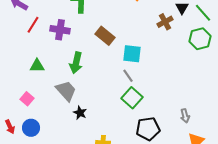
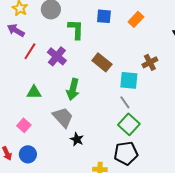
brown cross: (165, 22) -> (150, 62), moved
purple cross: (60, 30) -> (57, 56), turned 30
black pentagon: (148, 129) -> (126, 153), moved

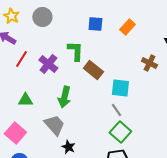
green L-shape: (76, 29) -> (75, 51), moved
brown cross: (150, 62) -> (149, 63), moved, turned -35
pink square: (24, 125) -> (15, 133), size x1.5

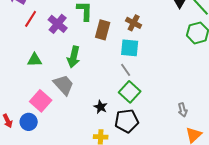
brown cross: (149, 63) -> (134, 23), moved
brown rectangle: (93, 70) -> (103, 30), turned 66
pink square: (15, 133) -> (41, 101), moved
black star: (68, 147) -> (101, 107), moved

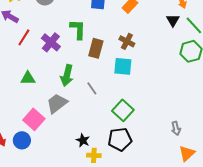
gray line: (126, 70) -> (92, 88), moved
gray trapezoid: (64, 85) -> (57, 103), turned -85
black star: (101, 107) -> (83, 140), moved

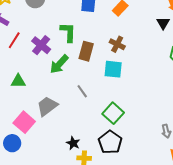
green arrow: (67, 75) -> (59, 64), moved, turned 30
black pentagon: (120, 139) -> (110, 142), turned -30

